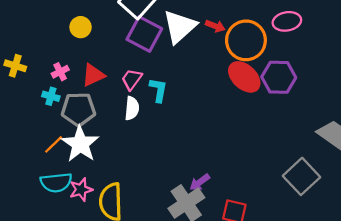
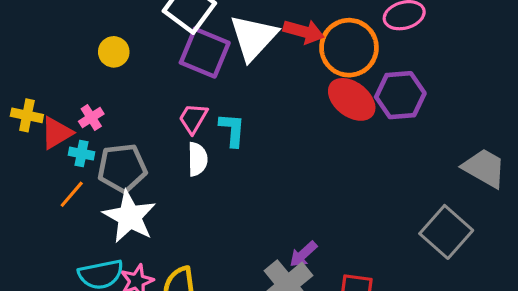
red arrow: (215, 26) -> (304, 32), size x1.4
red triangle: (93, 75) -> (57, 133), moved
orange line: (54, 144) -> (72, 194), moved

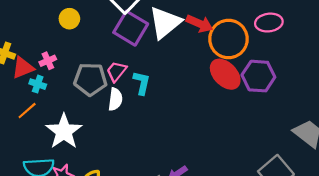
gray pentagon: (122, 168) -> (90, 79), moved

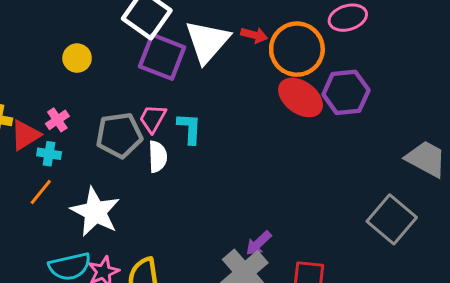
red arrow: (200, 24) -> (254, 35), size x0.7

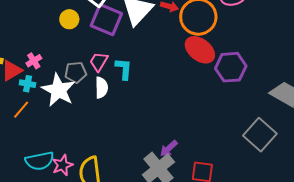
yellow circle: (77, 58) -> (69, 19), moved
purple hexagon: (346, 92) -> (231, 67), moved
gray pentagon: (119, 135) -> (76, 72), size x0.7
white star: (95, 212) -> (58, 90), moved

